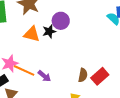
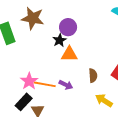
orange triangle: (32, 34) -> (69, 54), moved
brown semicircle: (83, 75) -> (93, 76), moved

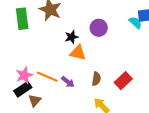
purple circle: (68, 27) -> (99, 28), moved
pink star: (29, 81) -> (24, 75), moved

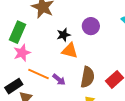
green rectangle: (22, 19) -> (18, 32), moved, turned 30
pink star: (24, 75) -> (22, 53), moved
brown semicircle: (96, 79) -> (87, 77), size x1.5

